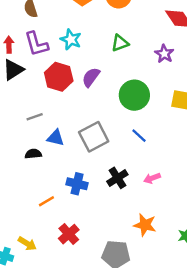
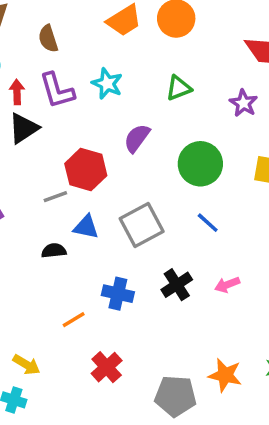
red hexagon: (59, 77) -> (86, 170), moved
orange star: (145, 225) -> (225, 375), moved
yellow arrow: (27, 244) -> (26, 365), moved

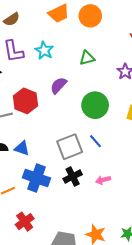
brown semicircle: (48, 39) -> (12, 19), turned -112
gray square: (142, 225) -> (70, 147), moved
blue triangle: (86, 227) -> (22, 148), moved
blue cross: (118, 294) -> (37, 178), size x1.4

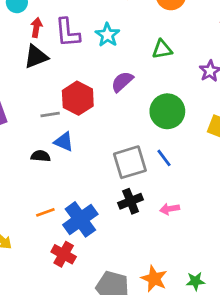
blue triangle: (22, 148) -> (64, 142), moved
blue cross: (37, 178) -> (80, 219), moved, turned 30
red cross: (25, 222) -> (64, 254), turned -30

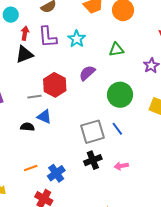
blue cross: (80, 219) -> (56, 173), size x0.7

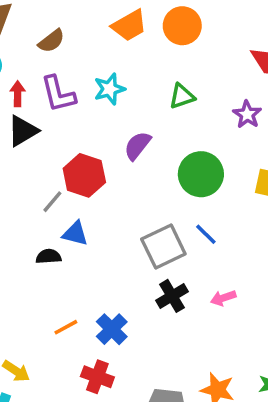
cyan star: (77, 39) -> (109, 89), turned 30
gray line: (35, 97) -> (52, 202), turned -32

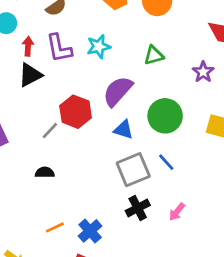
purple semicircle: (137, 146) -> (118, 91), size x1.4
blue triangle: (75, 234) -> (123, 130), moved
pink arrow: (223, 298) -> (177, 212), turned -36

